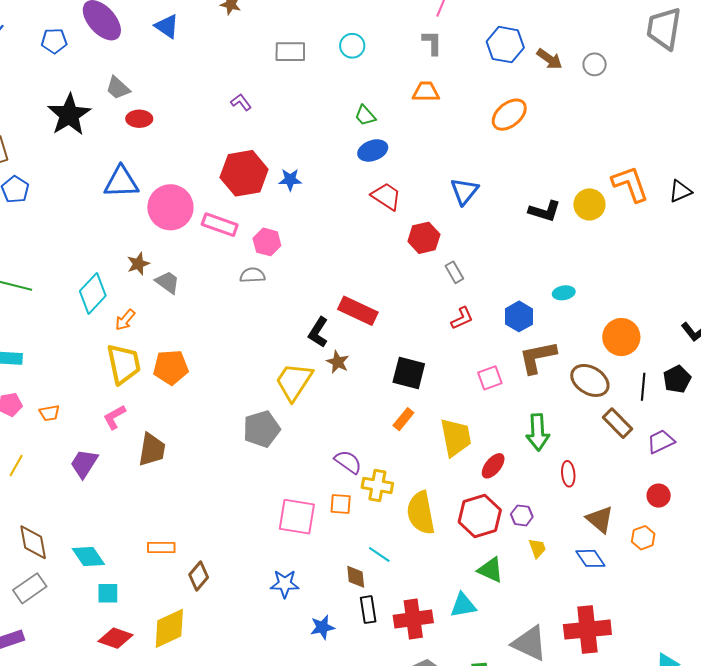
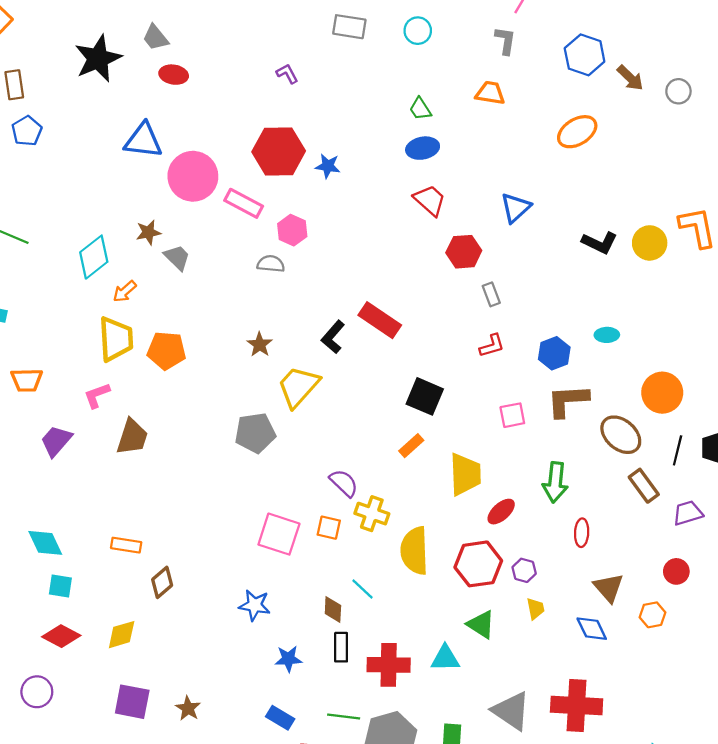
brown star: (338, 362) -> (260, 345), moved
orange trapezoid: (49, 413) -> (27, 380), size x1.4
yellow diamond: (169, 628) -> (122, 635), size x0.7

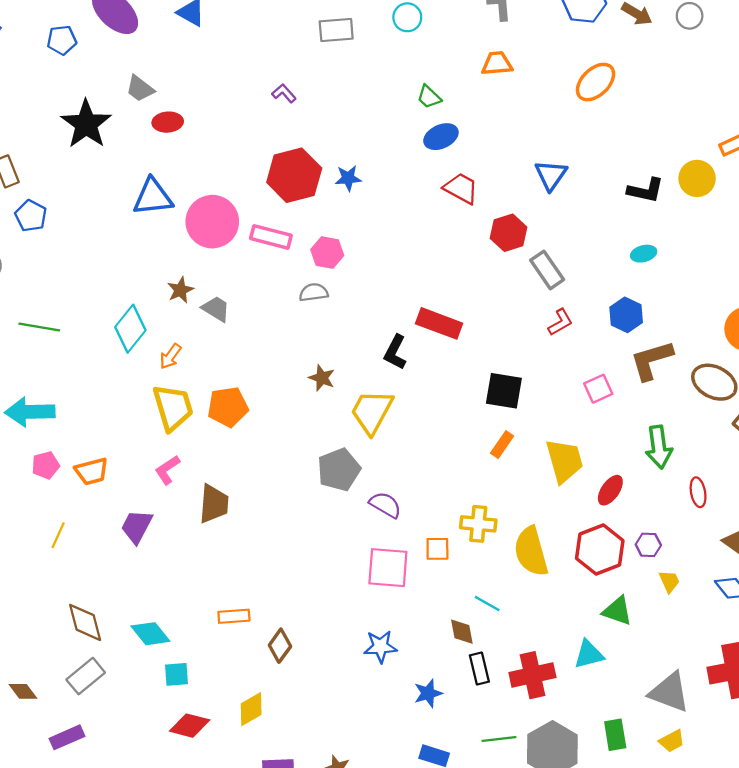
gray rectangle: (491, 294) -> (547, 270), size x1.5
cyan ellipse: (607, 335) -> (644, 254), moved
purple semicircle: (344, 483) -> (385, 505), moved

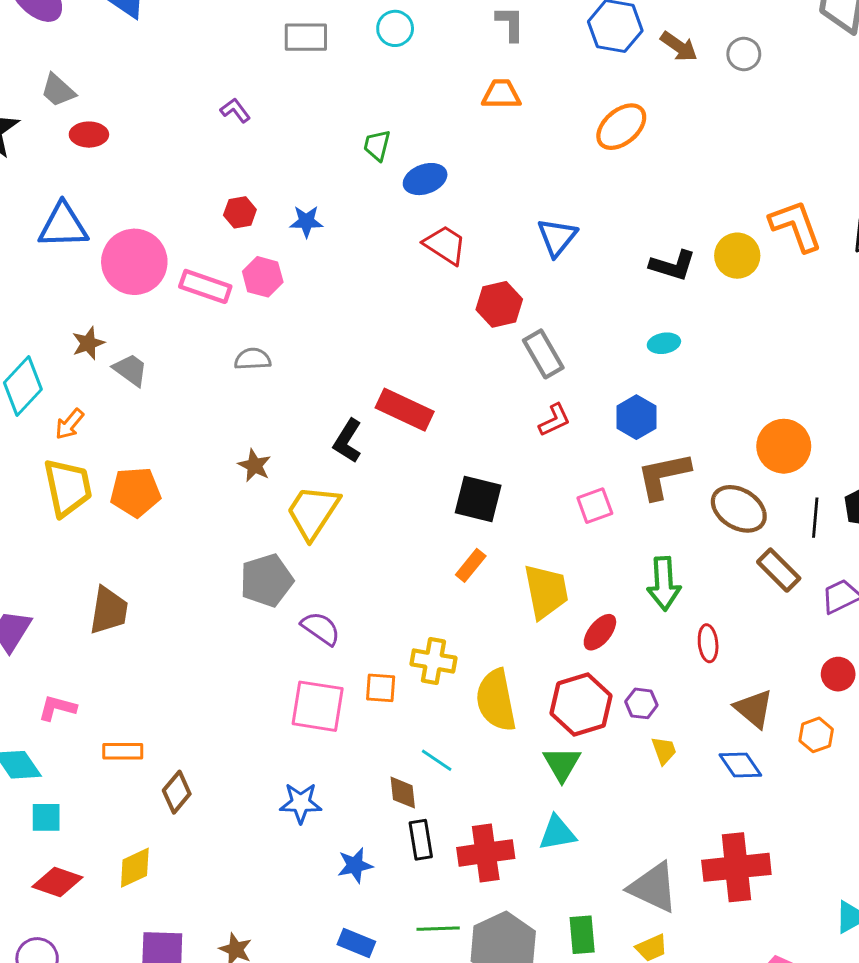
green trapezoid: (429, 97) -> (377, 145), moved, turned 56
red hexagon: (294, 175) -> (240, 212), size x0.5
pink hexagon: (327, 253) -> (263, 277), moved
pink L-shape: (167, 470) -> (57, 708), moved, turned 44
green triangle: (617, 611) -> (562, 764), moved, turned 36

